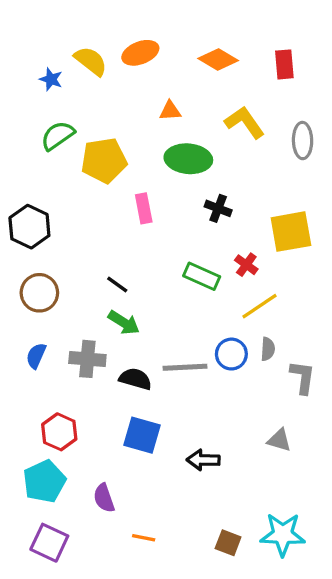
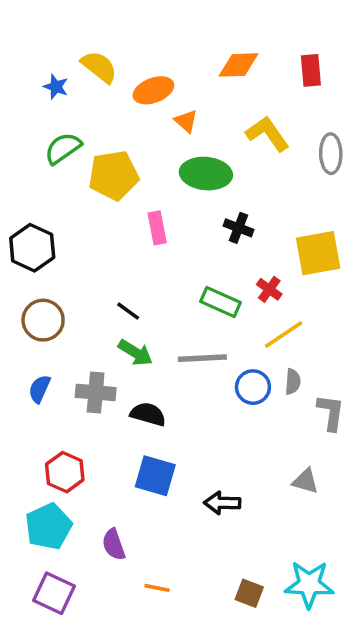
orange ellipse: (140, 53) -> (153, 90), moved
orange diamond: (218, 59) -> (238, 65), turned -33
orange triangle: (170, 111) -> (186, 121), turned 45
gray line: (185, 367) -> (202, 358), moved

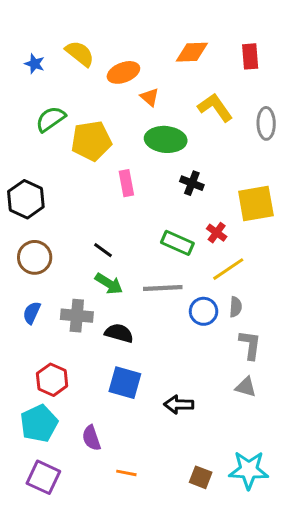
blue star: (56, 87) -> (35, 64), moved
gray L-shape: (331, 412) -> (250, 345), moved

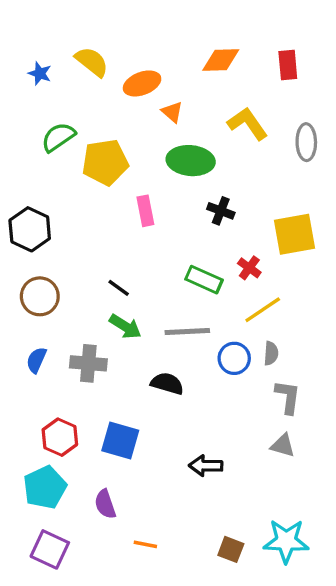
black semicircle: (119, 333) -> (167, 383), moved
blue square: (125, 383) -> (120, 440), moved

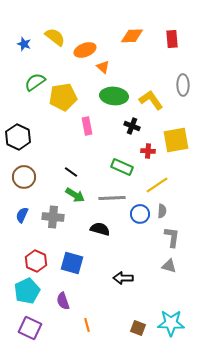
yellow L-shape: (248, 124) -> (151, 100), moved
red cross: (249, 268) -> (148, 151), moved, turned -32
orange line: (145, 544) -> (87, 325), turned 64

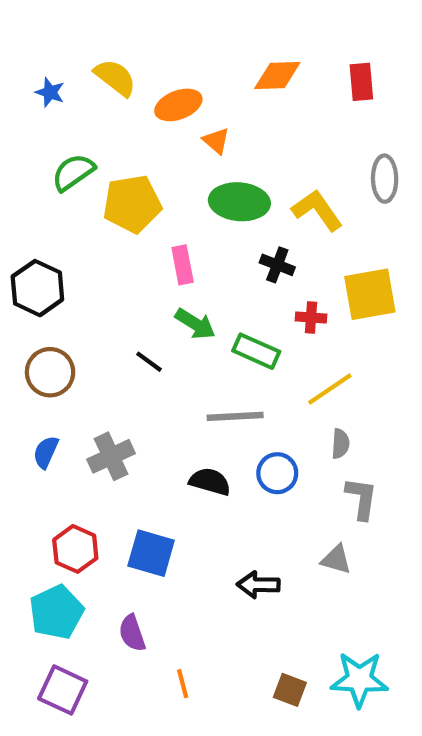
green arrow: (75, 195) -> (195, 324), moved
blue circle: (140, 214) -> (277, 473), moved
gray cross: (53, 217) -> (111, 456), turned -30
gray triangle: (169, 266) -> (336, 559), moved

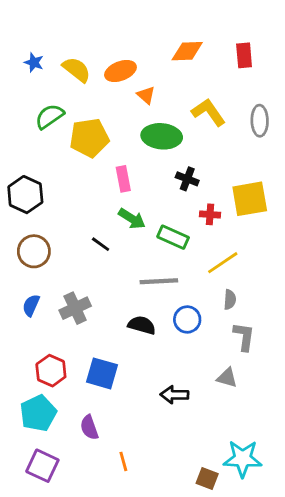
yellow semicircle: (115, 78) -> (76, 70), moved
yellow L-shape: (317, 210) -> (209, 112), moved
brown square: (290, 690) -> (207, 479), moved

